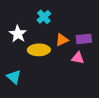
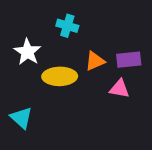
cyan cross: (44, 17) -> (67, 26), turned -32

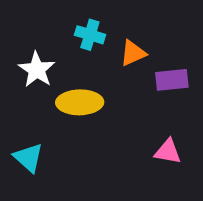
orange triangle: (95, 61) -> (133, 53), moved
pink triangle: (120, 89) -> (168, 152), moved

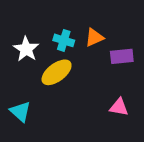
cyan cross: (90, 35) -> (64, 40), moved
yellow ellipse: (80, 102) -> (57, 72), turned -36

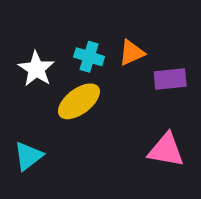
pink triangle: (119, 107) -> (166, 150), size x1.4
cyan triangle: (20, 111) -> (28, 156), turned 40

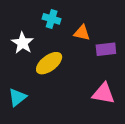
orange triangle: (132, 53) -> (82, 33), turned 36
cyan cross: (89, 57) -> (52, 19), moved

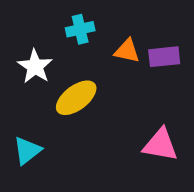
cyan cross: (52, 19) -> (80, 29), turned -30
purple rectangle: (106, 49) -> (164, 57), moved

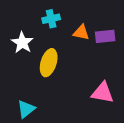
yellow ellipse: (76, 98) -> (49, 63), turned -36
cyan triangle: (27, 151) -> (26, 109), moved

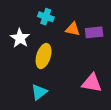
cyan cross: (51, 19) -> (46, 17), turned 32
cyan triangle: (26, 109) -> (39, 92), moved

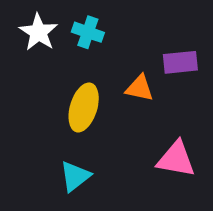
orange triangle: (73, 29) -> (140, 88), moved
white star: (20, 38) -> (38, 32), moved

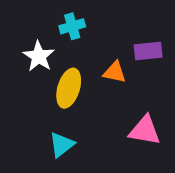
white star: (38, 32) -> (39, 56), moved
cyan cross: (88, 32) -> (72, 26), turned -35

